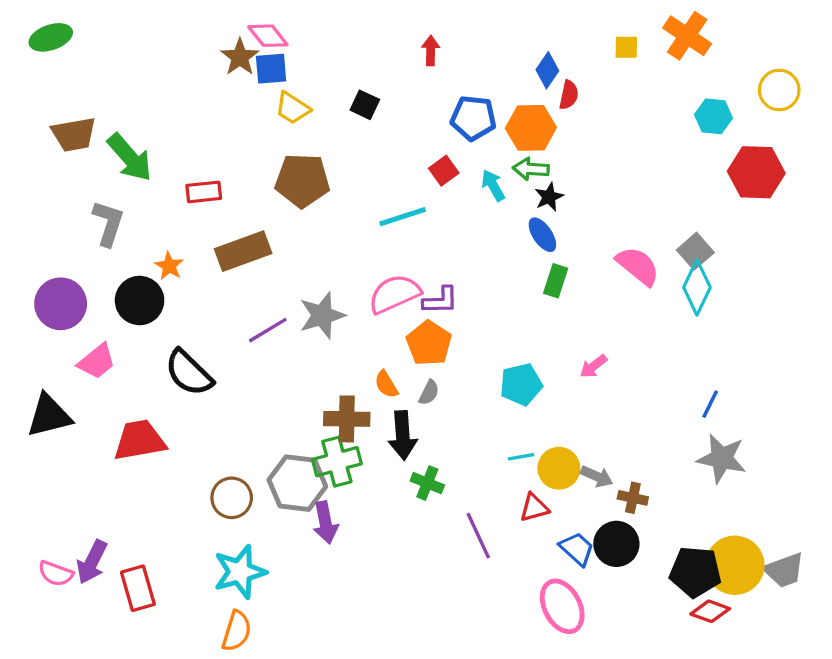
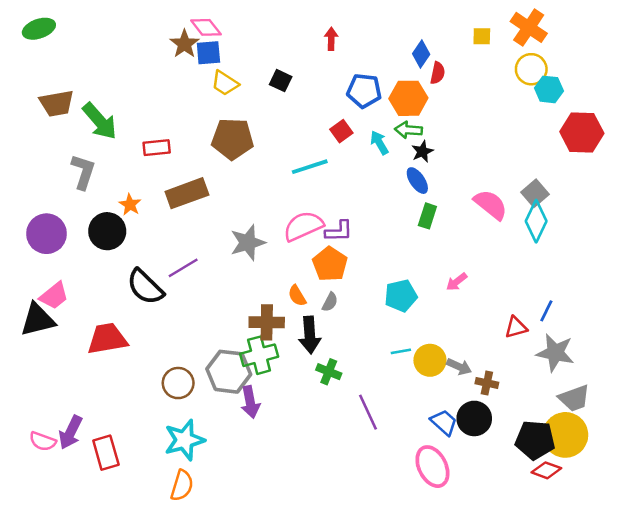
yellow circle: (779, 90) -> (531, 69), moved
purple line: (268, 330) -> (183, 268), moved
pink trapezoid: (97, 361) -> (54, 296), moved
red triangle: (534, 508) -> (516, 327), moved
gray trapezoid: (784, 570) -> (574, 398), moved

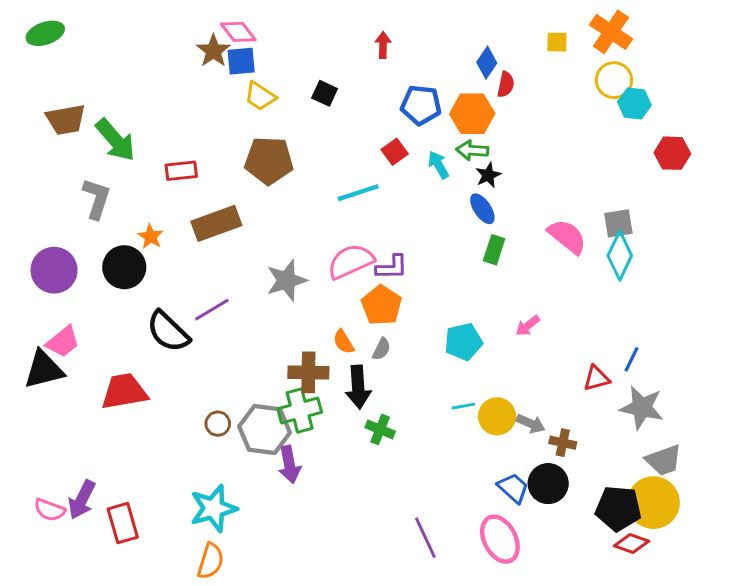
red hexagon: (582, 132) -> (672, 153), size x0.7
gray square: (535, 193) -> (618, 223), turned 32
brown circle: (178, 383) -> (218, 424), moved, size x0.7
purple line: (368, 412) -> (425, 538), moved

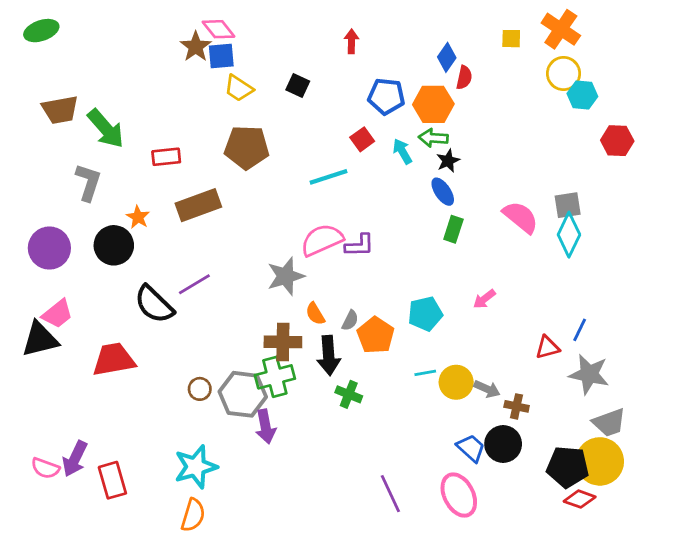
gray star: (287, 280) -> (286, 276), moved
orange pentagon: (382, 305) -> (376, 335), moved

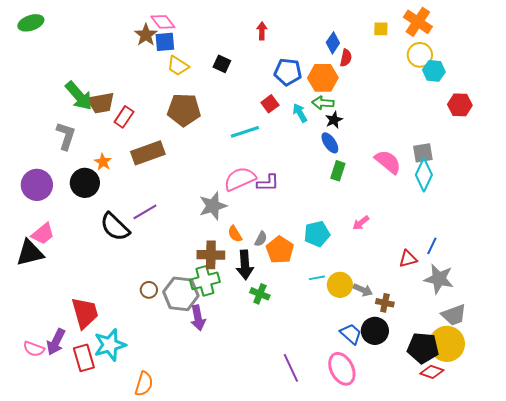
brown trapezoid: (60, 110) -> (101, 103), moved
red rectangle: (166, 157) -> (124, 117), turned -50
red trapezoid: (114, 359) -> (85, 313), moved, turned 84
cyan star: (196, 467) -> (110, 345), moved

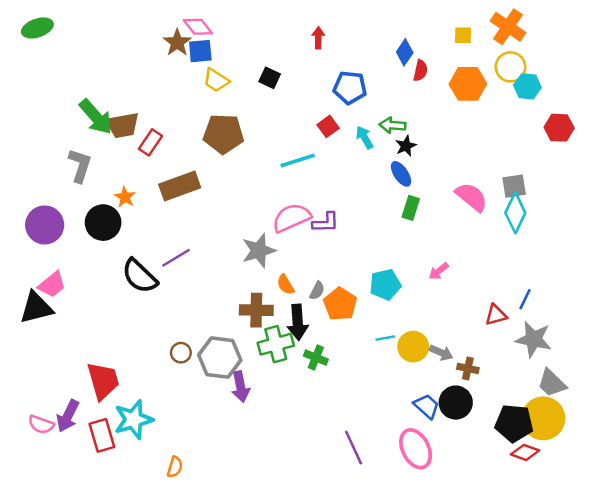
orange hexagon: (323, 78) -> (468, 84), moved
green cross: (205, 281) -> (276, 344), moved
gray trapezoid: (454, 315) -> (552, 383), turned 64
orange semicircle: (144, 384) -> (175, 467), size x0.7

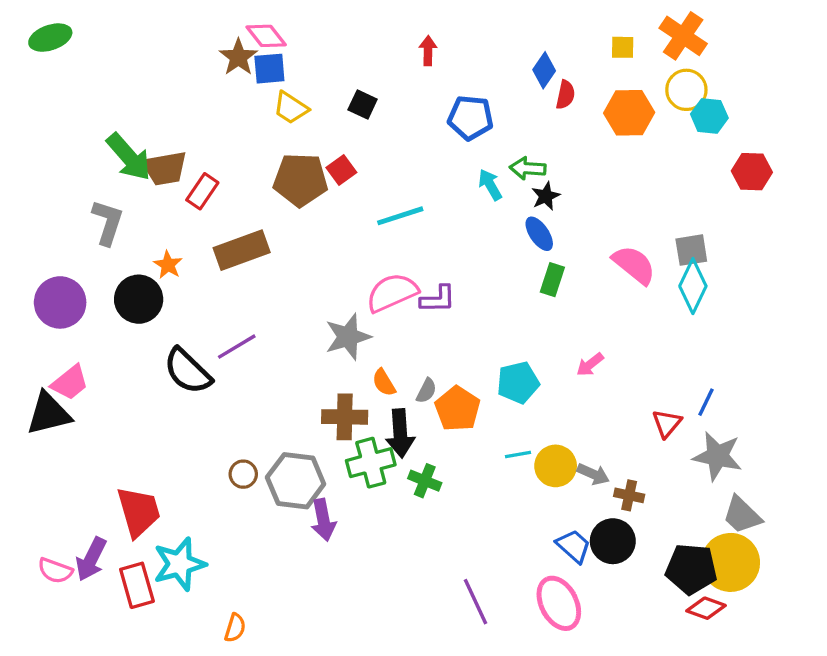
red square: (328, 126) -> (341, 170), moved
red triangle: (496, 315) -> (667, 423), turned -35

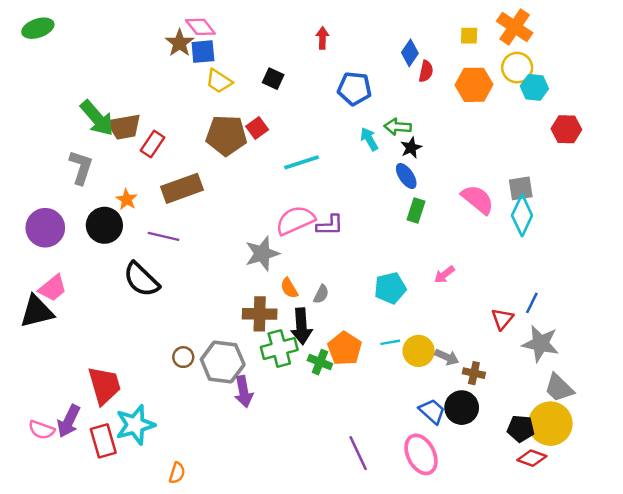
purple line: (237, 347) -> (164, 236), moved, turned 44
orange pentagon: (457, 409) -> (345, 348), moved
black pentagon: (691, 569) -> (521, 429), size x0.7

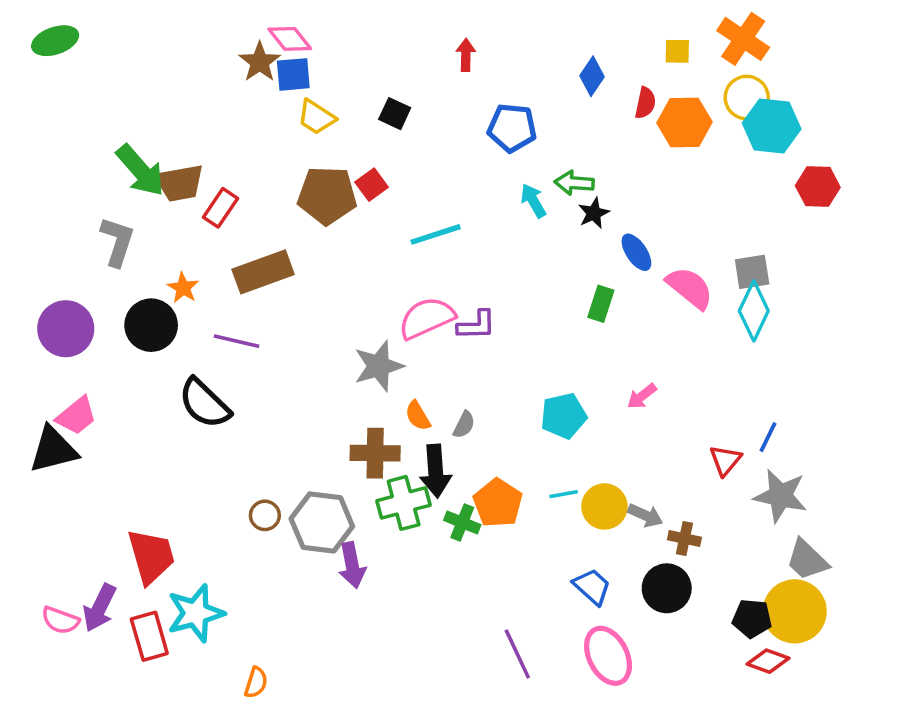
red semicircle: (426, 71) -> (645, 103), moved
cyan hexagon: (534, 87) -> (772, 126), size x1.4
blue ellipse: (406, 176) -> (636, 252), moved
blue trapezoid: (432, 411) -> (592, 586), moved

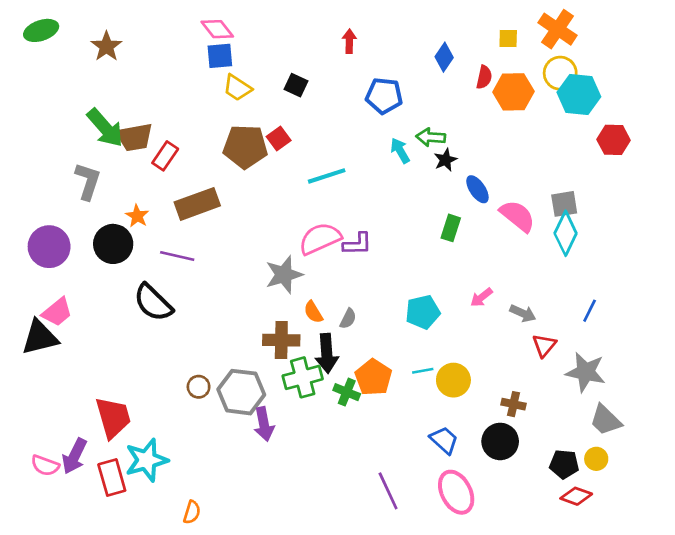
brown star: (260, 62) -> (106, 46), moved
blue line: (768, 437) -> (590, 311), moved
gray arrow: (645, 515) -> (523, 313), moved
yellow circle: (795, 611) -> (596, 459), size x0.5

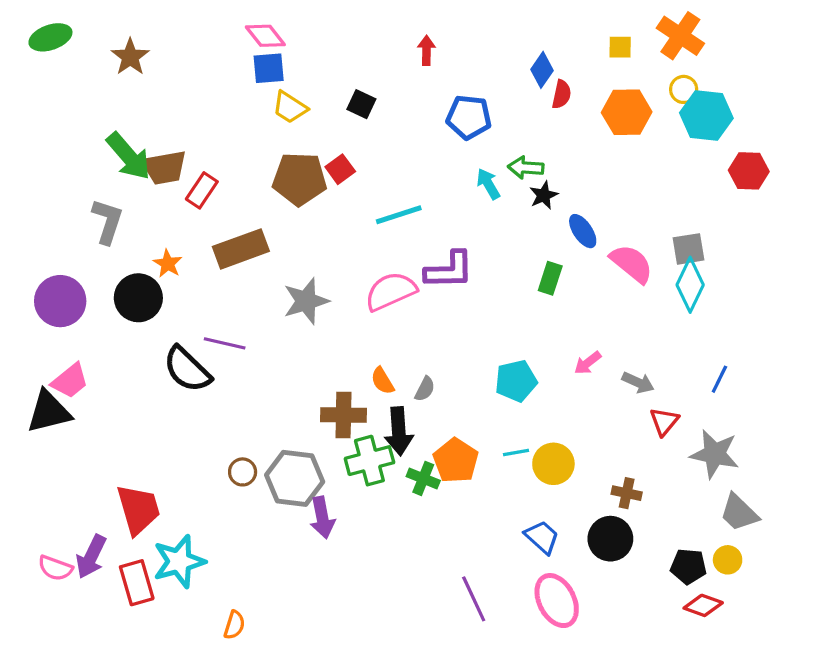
yellow circle: (560, 73) -> (684, 89), size x0.7
red semicircle: (484, 77) -> (562, 94), moved
purple L-shape: (357, 244) -> (449, 270), moved, size x1.4
purple line: (177, 256) -> (225, 343), moved
gray star: (284, 275) -> (306, 301), moved

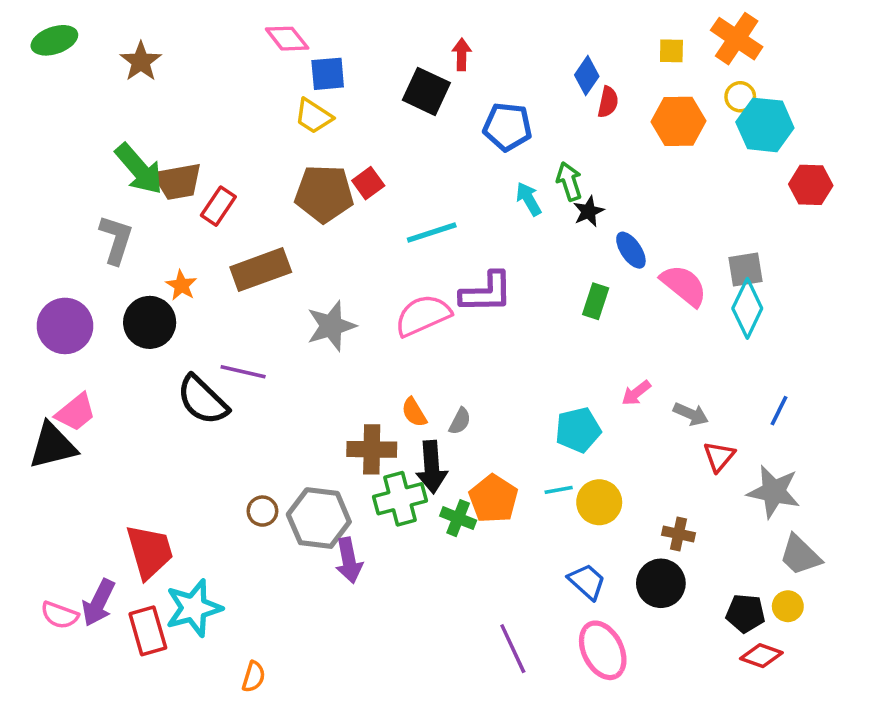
blue square: (269, 68) -> (328, 74), moved
black square: (361, 104) -> (426, 91), moved, size x1.5
green arrow: (526, 168) -> (569, 181), turned 68
cyan pentagon: (516, 381) -> (578, 430), moved

